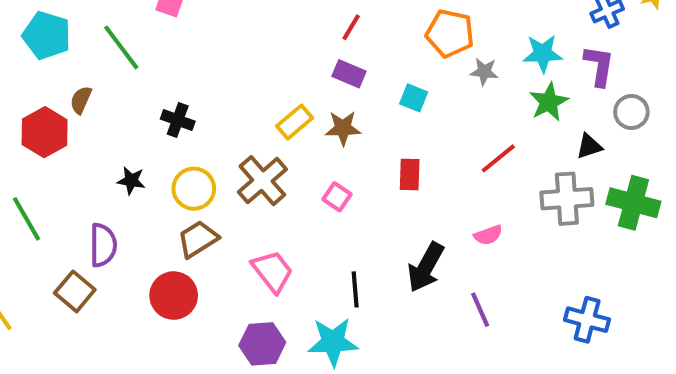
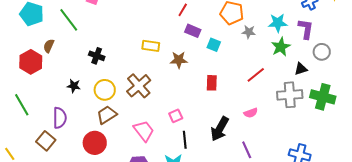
purple rectangle: (349, 74) -> (193, 31), moved
yellow rectangle: (295, 122) -> (151, 46), moved, turned 48
pink square: (337, 197) -> (176, 116), moved, turned 32

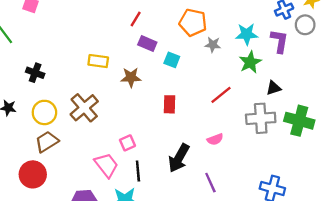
gray circle: (322, 52) -> (305, 25), moved
pink trapezoid: (144, 131) -> (106, 165), moved

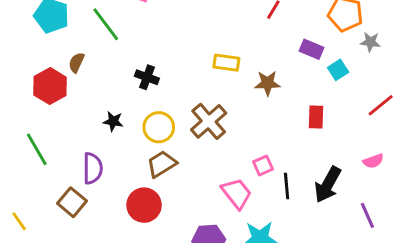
purple rectangle: (147, 43) -> (312, 49), moved
cyan square: (172, 60) -> (338, 70), moved, turned 35
black line: (138, 171) -> (287, 186), moved

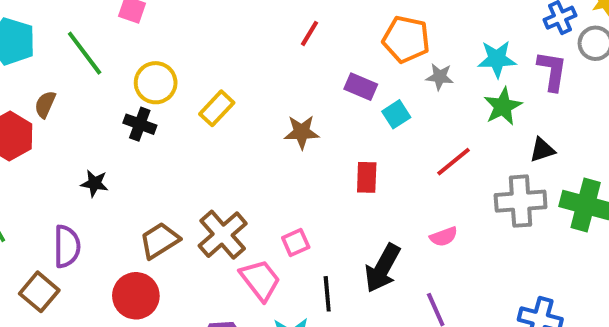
yellow rectangle: (226, 63) -> (217, 108), moved, turned -55
brown cross: (209, 121) -> (223, 235), moved
yellow circle: (159, 127) -> (156, 83), moved
black line: (287, 186) -> (327, 294), moved

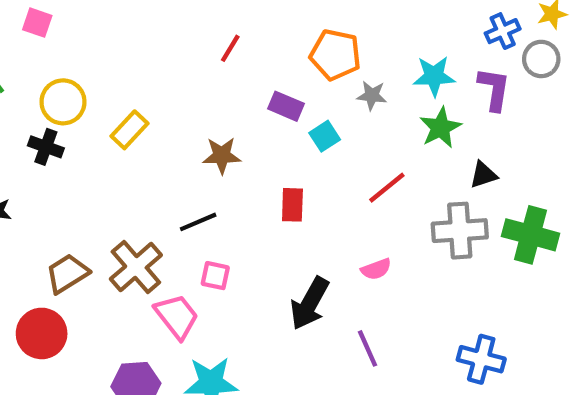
pink square: (296, 243) -> (215, 276), turned 36
black line: (327, 294) -> (198, 222), moved, turned 72

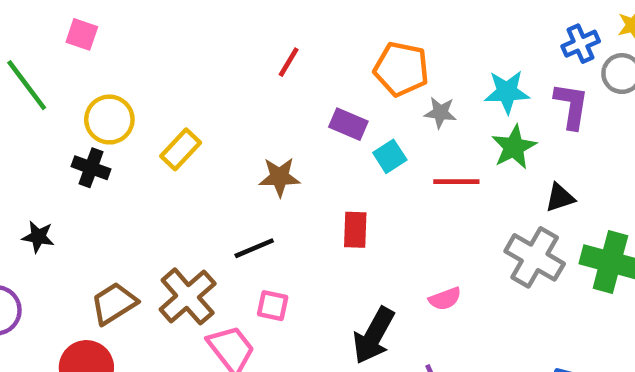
red line: (387, 188) -> (456, 182), moved, turned 39
gray cross: (460, 231) -> (535, 257), turned 34

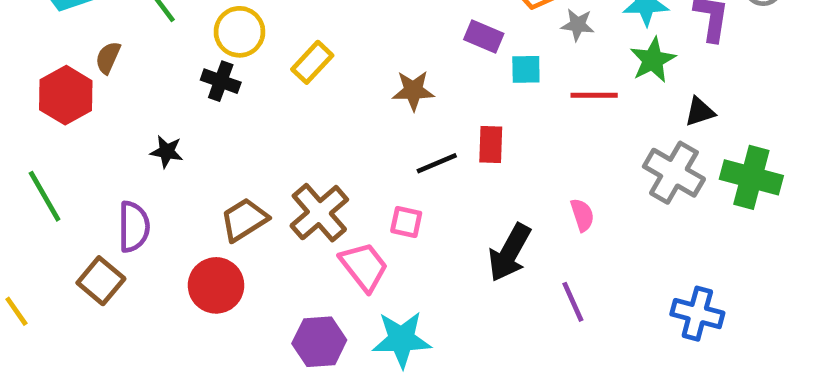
cyan square: (390, 156) -> (526, 69), turned 32
black line: (254, 248) -> (437, 163), moved
pink semicircle: (445, 299) -> (582, 215), turned -88

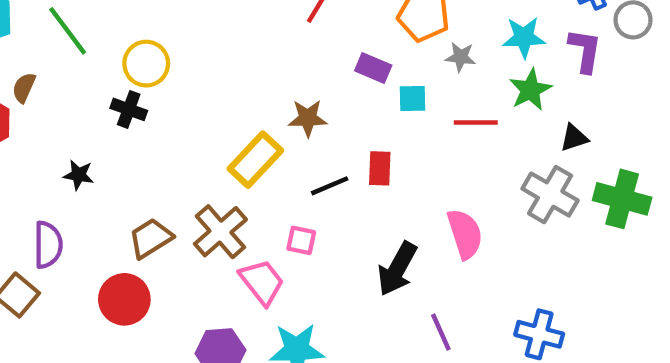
yellow rectangle: (312, 62) -> (255, 160), moved, size x1.4
pink semicircle: (582, 215) -> (465, 234), size x1.6
purple line: (573, 302) -> (441, 332), moved
blue cross: (697, 314) -> (539, 334), moved

